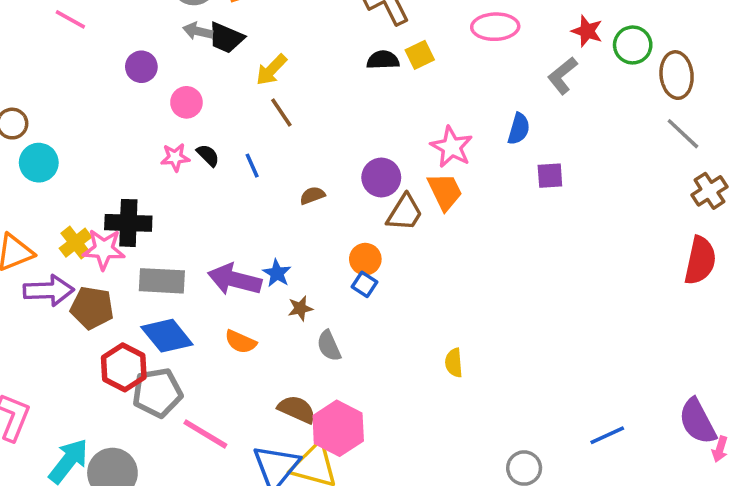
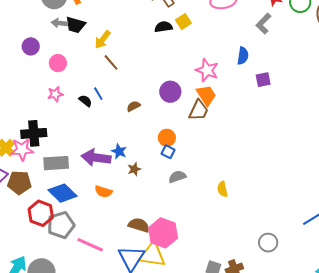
black semicircle: (208, 155) -> (85, 101), moved
brown trapezoid: (405, 213) -> (199, 110), moved
gray semicircle: (329, 346) -> (177, 177), moved, turned 102

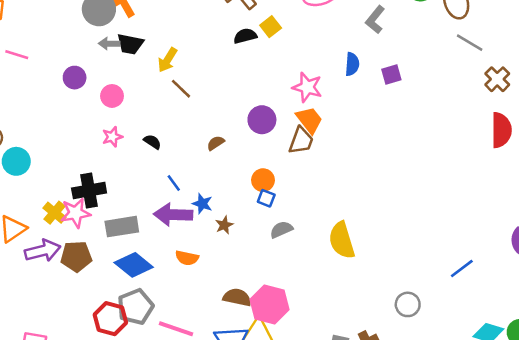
purple square: (263, 80) -> (391, 75), moved
blue line: (98, 94) -> (174, 183), moved
yellow semicircle: (222, 189) -> (342, 240), size x1.8
red hexagon: (41, 213) -> (110, 319), moved

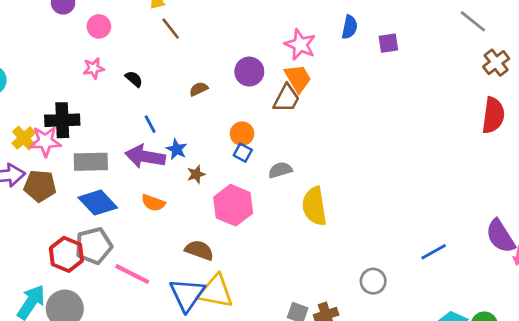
gray semicircle: (281, 230) -> (280, 170), moved
pink hexagon: (269, 305) -> (233, 205), moved

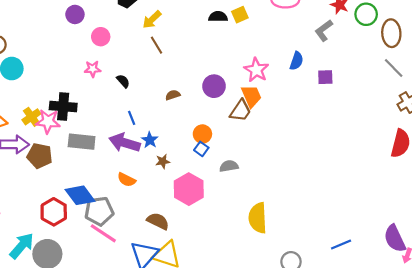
blue diamond: (98, 203) -> (80, 195), moved
yellow semicircle: (314, 206) -> (258, 218), moved
gray pentagon: (94, 246) -> (99, 211), moved

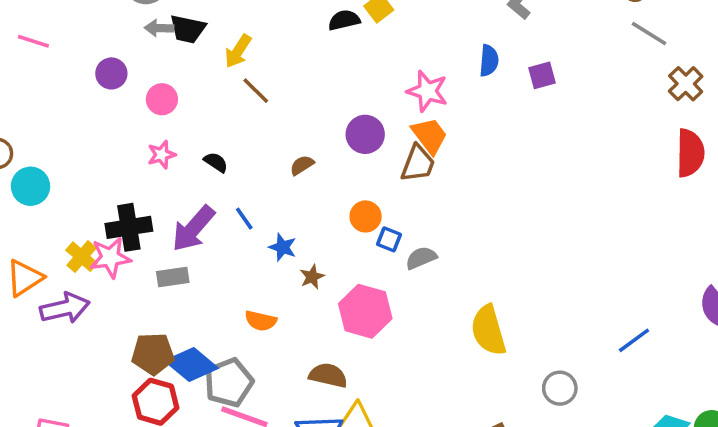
gray rectangle: (82, 142) -> (173, 277), size x0.7
purple arrow: (125, 143) -> (193, 229), moved, turned -52
blue square: (201, 149) -> (389, 239), moved
brown pentagon: (40, 156) -> (153, 354), moved

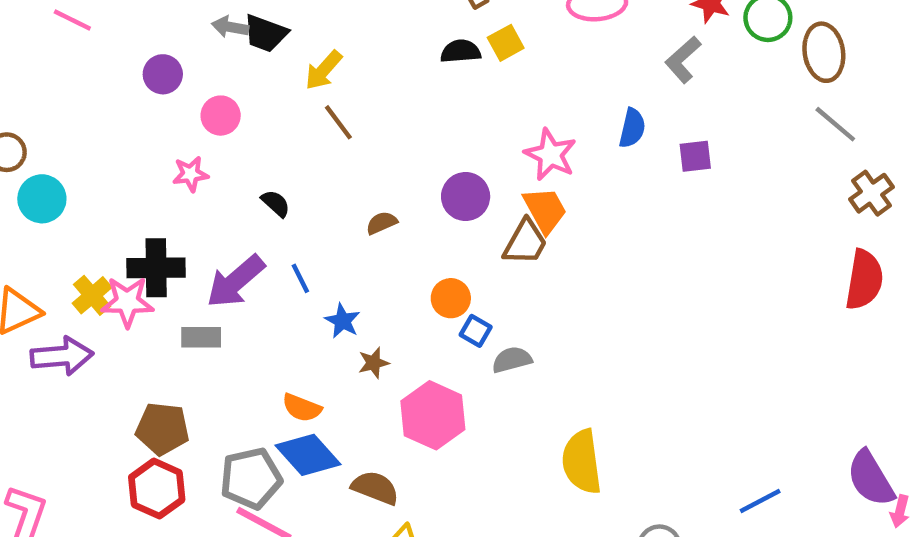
pink star: (162, 155) -> (190, 174), moved
blue diamond: (191, 365) -> (308, 455), moved

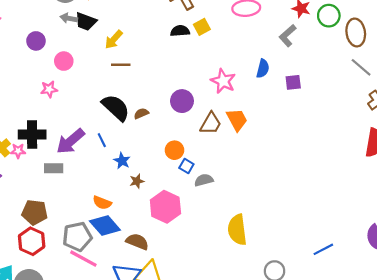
brown line: (338, 122) -> (121, 65), turned -54
black semicircle: (276, 203) -> (116, 108), moved, size x2.0
orange trapezoid: (545, 210) -> (237, 120), moved
pink star: (127, 302) -> (18, 151), size x0.6

